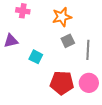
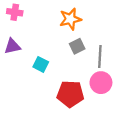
pink cross: (23, 11) -> (15, 12), moved
pink circle: (89, 83) -> (101, 83), moved

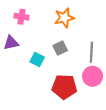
pink cross: (15, 12) -> (21, 17), moved
gray square: (77, 46) -> (60, 48), moved

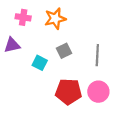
orange star: (64, 18) -> (55, 19), moved
pink circle: (93, 76) -> (98, 92), moved

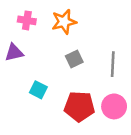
cyan square: (40, 63) -> (38, 90), moved

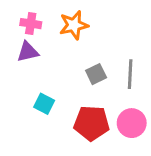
purple triangle: (14, 53) -> (28, 52), moved
gray square: (74, 59) -> (96, 74), moved

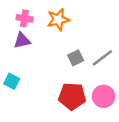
gray line: (130, 74) -> (102, 58), turned 50
cyan square: (44, 104) -> (12, 81), moved

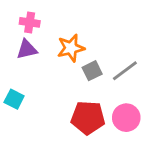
orange star: (58, 20) -> (71, 48), moved

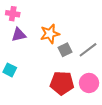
pink cross: (30, 22) -> (13, 14), moved

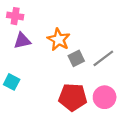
orange star: (50, 34) -> (59, 40), turned -30

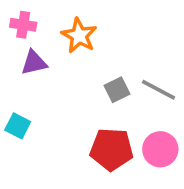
orange star: (59, 40) -> (79, 36), moved
gray line: (103, 58) -> (158, 90), turned 65

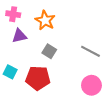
gray square: (117, 90) -> (49, 51), moved, turned -32
red pentagon: (112, 149) -> (38, 78), moved

